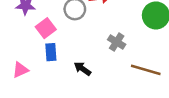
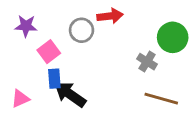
gray cross: (117, 42) -> (147, 62), moved
black arrow: (82, 69) -> (70, 94), moved, size x1.6

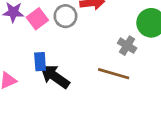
pink square: (49, 52) -> (37, 19), moved
brown line: (161, 99) -> (114, 74), moved

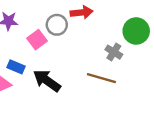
pink square: (37, 19) -> (37, 40), moved
blue rectangle: (40, 62) -> (16, 67), moved, turned -63

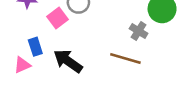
blue rectangle: (16, 67) -> (35, 47), turned 49

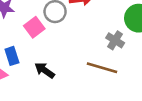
black arrow: (68, 61) -> (45, 70), size x0.7

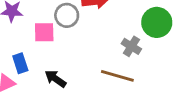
pink square: (34, 27) -> (44, 32), turned 36

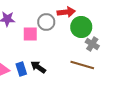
green circle: (157, 22) -> (81, 27), moved
blue rectangle: (20, 63) -> (21, 69), moved

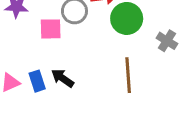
gray cross: (92, 44) -> (167, 41), moved
brown line: (82, 65) -> (128, 75), turned 70

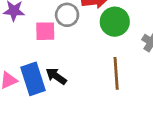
blue rectangle: (37, 81) -> (33, 79), size x1.6

